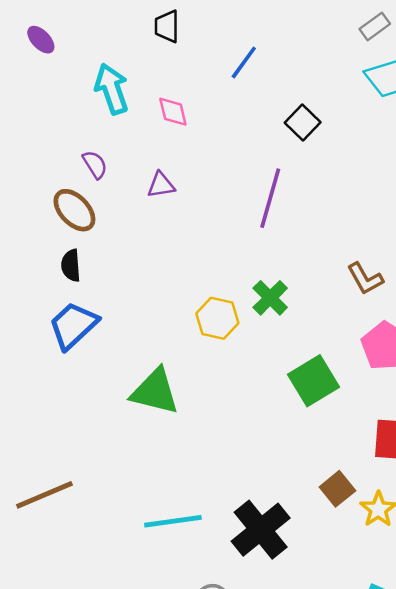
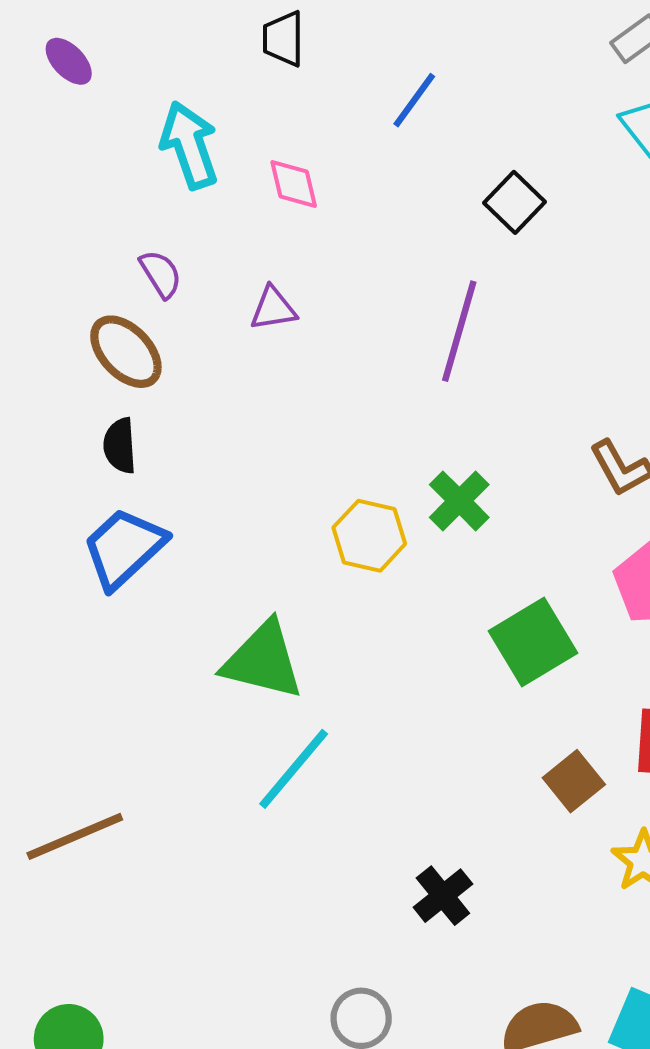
brown square: (337, 489) -> (574, 781), moved
cyan line: (173, 521) -> (294, 769), moved, turned -42
black cross: (261, 530) -> (443, 896), size x0.6

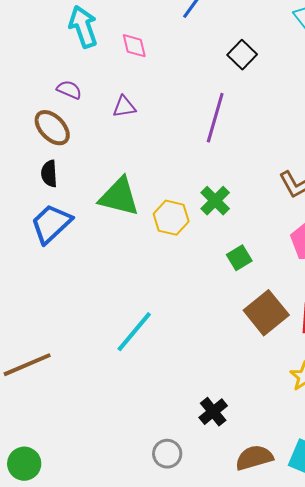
purple semicircle: (161, 274) -> (69, 90), turned -35
green square: (533, 642) -> (239, 258), moved, size x0.6
green triangle: (263, 660) -> (119, 197), moved
brown square: (574, 781) -> (266, 313), moved, size x1.5
black cross: (443, 896) -> (213, 412), moved

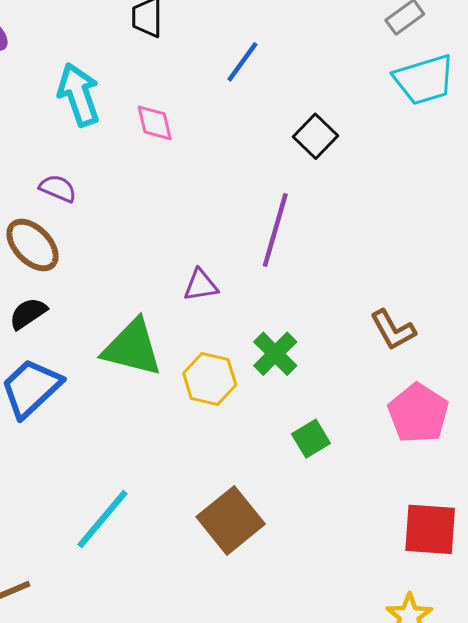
purple triangle: (124, 107) -> (201, 285), moved
black semicircle: (49, 174) -> (28, 313), turned 60
brown square: (266, 313) -> (231, 520), moved
cyan line: (134, 332) -> (102, 519), moved

